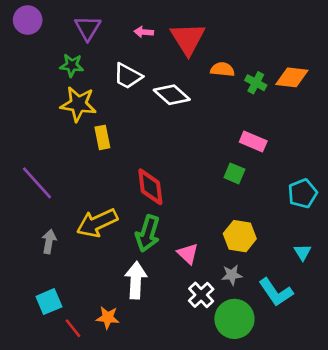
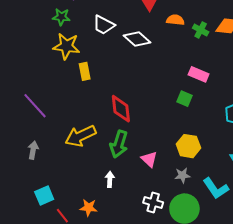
gray arrow: (49, 242) -> (33, 150), moved
white arrow: (136, 280) -> (110, 179), size x0.6
white cross: (201, 295) -> (153, 203), moved, turned -30

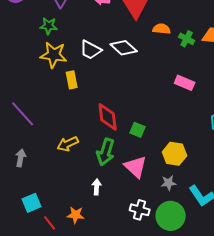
white trapezoid: (104, 25) -> (91, 50), moved
green square: (184, 99) -> (138, 130), moved
yellow arrow: (81, 136) -> (68, 144), size x0.7
pink triangle: (149, 159) -> (136, 167), size x1.4

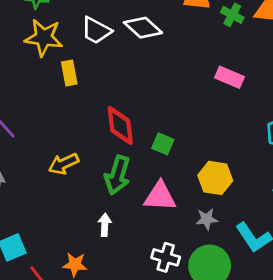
pink triangle: (136, 167) -> (160, 196), turned -40

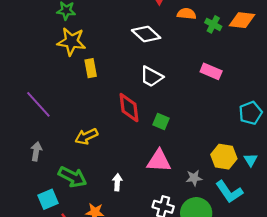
white trapezoid: (96, 30) -> (151, 77), moved
green arrow: (117, 175) -> (72, 177), moved, turned -80
yellow hexagon: (215, 178) -> (224, 157), moved

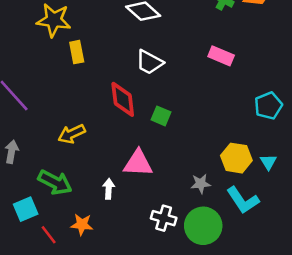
pink triangle: (159, 161) -> (138, 163), moved

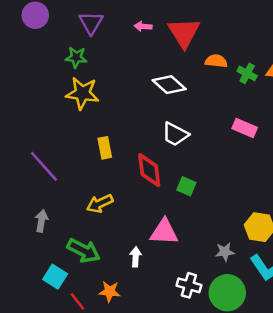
yellow rectangle: (77, 52) -> (105, 148), moved
cyan square: (26, 209) -> (55, 277), turned -35

